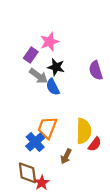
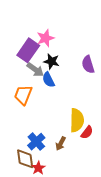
purple rectangle: (31, 55) -> (28, 50), size x1.6
orange trapezoid: (47, 128) -> (23, 95), moved
blue cross: (35, 142) -> (36, 142), moved

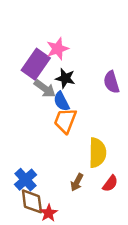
orange trapezoid: (23, 95) -> (65, 121), moved
red semicircle: (87, 132) -> (110, 183), moved
blue cross: (36, 142) -> (26, 180), moved

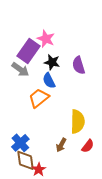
pink star: (58, 49) -> (46, 39), turned -30
purple semicircle: (111, 82) -> (79, 65), moved
gray arrow: (45, 89) -> (20, 69), moved
orange trapezoid: (65, 121) -> (39, 98), moved, turned 30

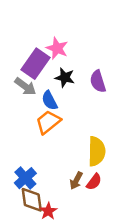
blue semicircle: (49, 81) -> (50, 100), moved
red semicircle: (88, 146) -> (94, 182), moved

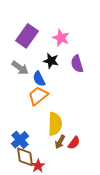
pink star: (57, 48) -> (61, 38), moved
purple rectangle: (36, 64) -> (27, 36), moved
yellow semicircle: (97, 151) -> (55, 124), moved

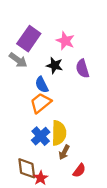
gray arrow: (20, 68) -> (18, 60), moved
blue cross: (20, 140) -> (41, 136), moved
red semicircle: (74, 143) -> (79, 170), moved

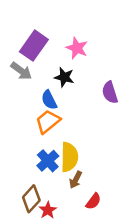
purple semicircle: (82, 69) -> (110, 92), moved
brown diamond: (27, 168) -> (31, 199), turned 50

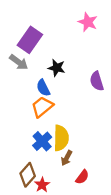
pink star: (77, 48) -> (88, 22), moved

